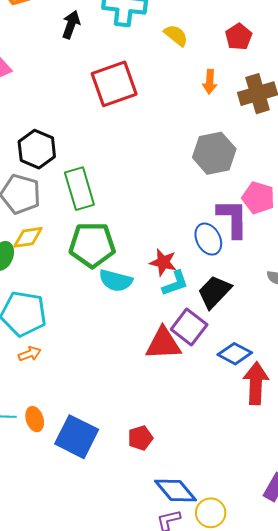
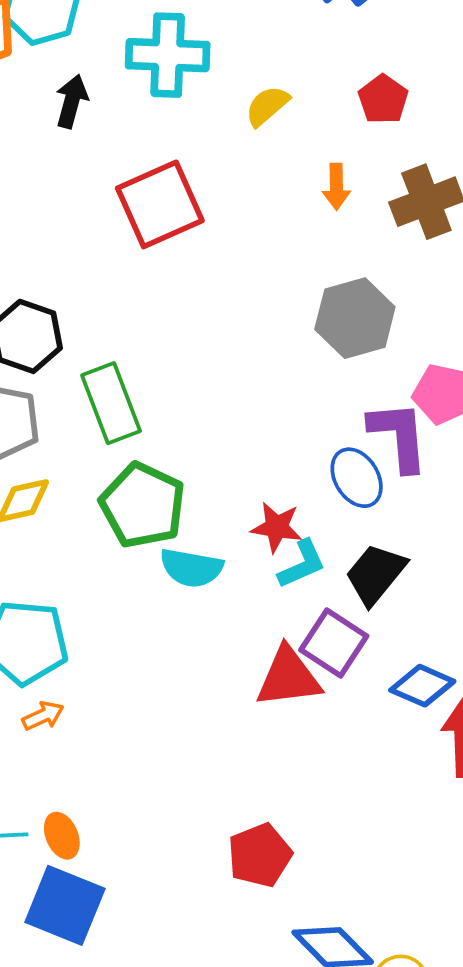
yellow semicircle: (176, 35) -> (267, 106), turned -75
green pentagon: (92, 245) -> (143, 505), turned 30
blue square: (77, 437) -> (65, 905), moved
red pentagon: (140, 438) -> (260, 855), size x1.4

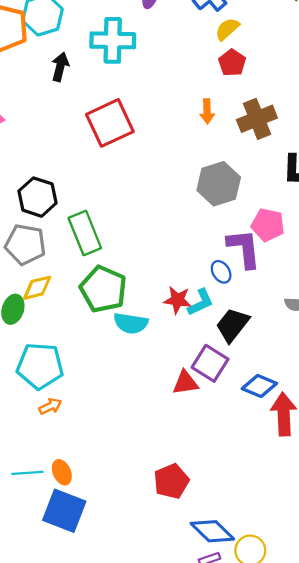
yellow semicircle: (267, 106) -> (227, 29), moved
blue ellipse: (357, 478) -> (221, 272), size x0.7
cyan L-shape: (302, 564) -> (201, 302), moved
red triangle: (288, 677) -> (185, 383), size x0.7

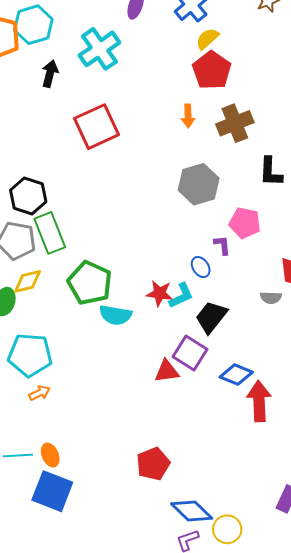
cyan cross: (113, 40) -> (99, 49), turned -36
red pentagon: (232, 63) -> (212, 70), size x1.5
green rectangle: (85, 233) -> (50, 233), moved
purple L-shape: (244, 248) -> (222, 245), size x0.5

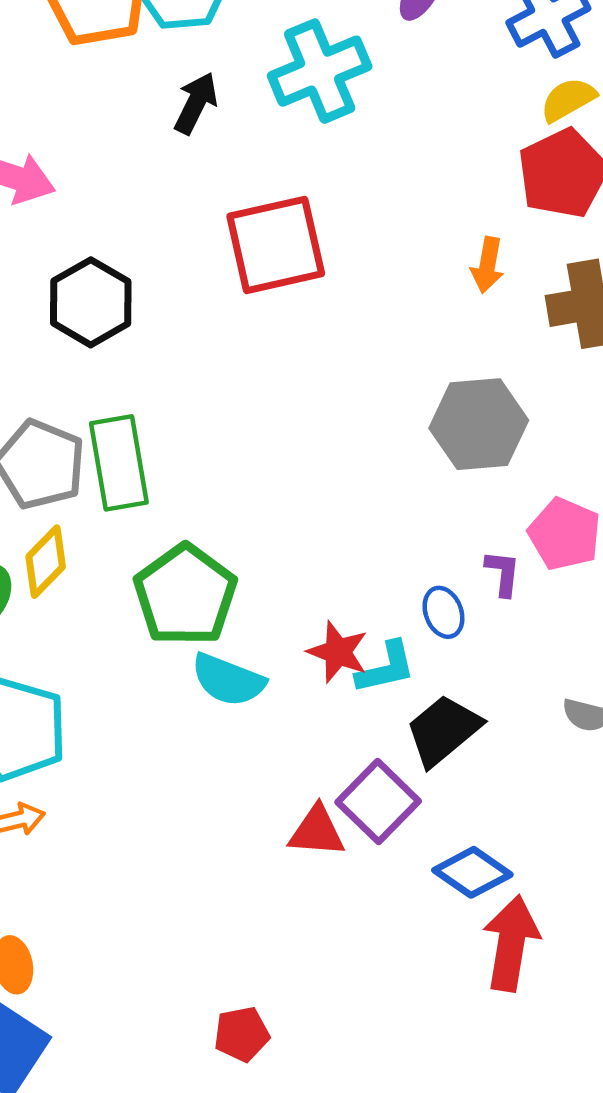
black hexagon: (28, 196) -> (91, 302), moved
yellow diamond: (28, 281) -> (46, 562), turned -44
red pentagon: (153, 464) -> (242, 1034), size x0.7

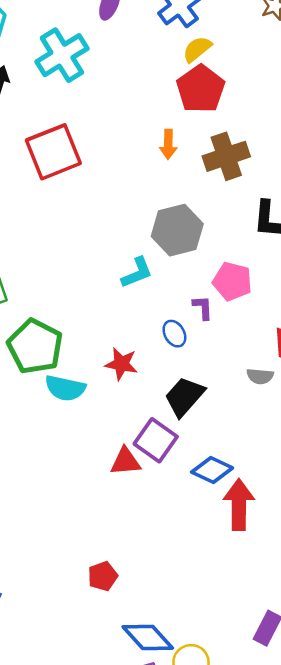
cyan L-shape: (386, 668) -> (137, 273), moved

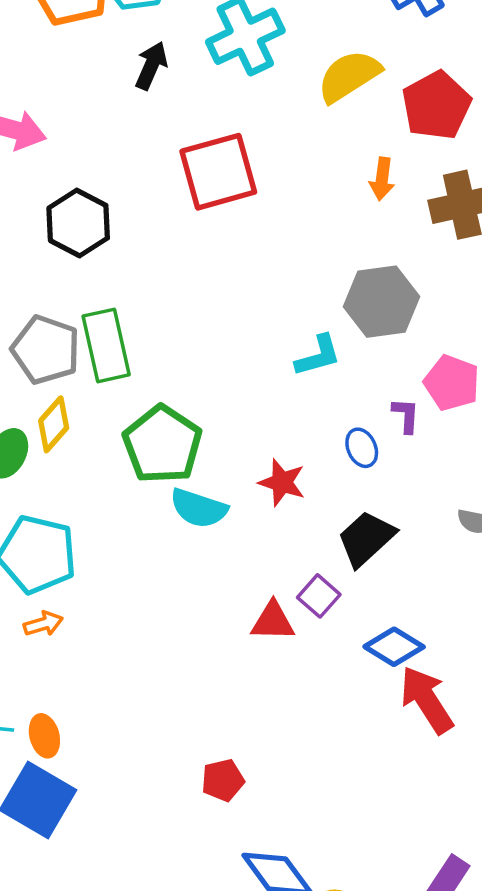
yellow semicircle: (197, 49) -> (349, 76), moved, size x1.5
purple square: (156, 440) -> (319, 596), size x0.7
red arrow: (239, 505) -> (427, 700), turned -39

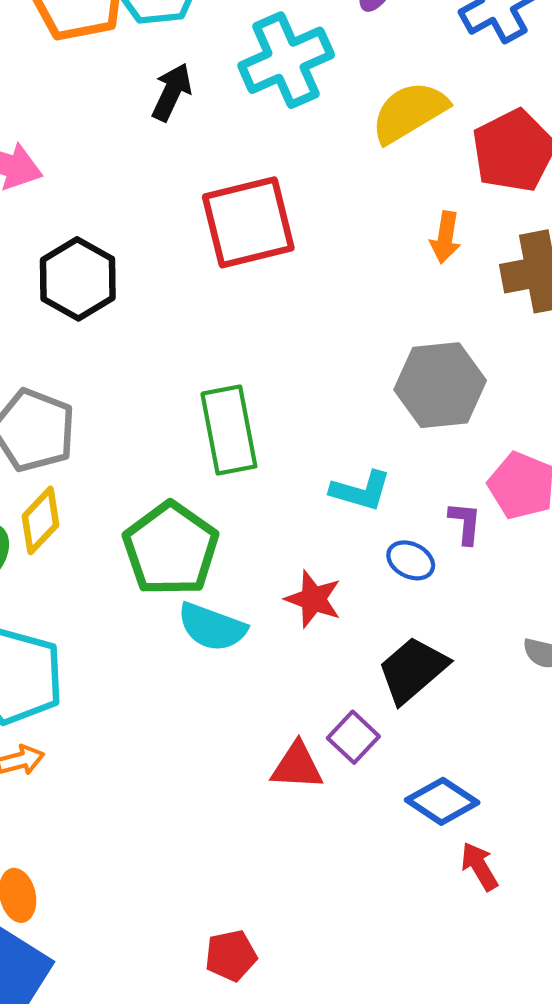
green rectangle: (106, 345) -> (229, 430), moved
cyan L-shape: (318, 356) -> (361, 491), moved, turned 30
blue ellipse: (362, 448) -> (411, 560), turned -42
red arrow: (427, 700) -> (479, 866), size x0.6

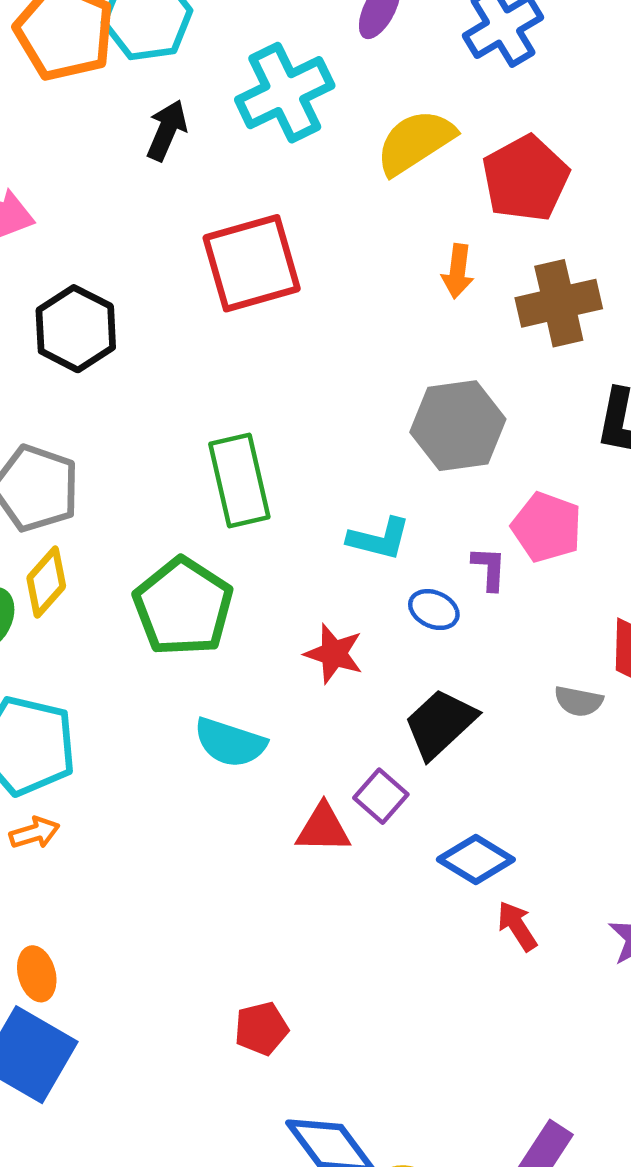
cyan semicircle: (212, 627) -> (230, 743), moved

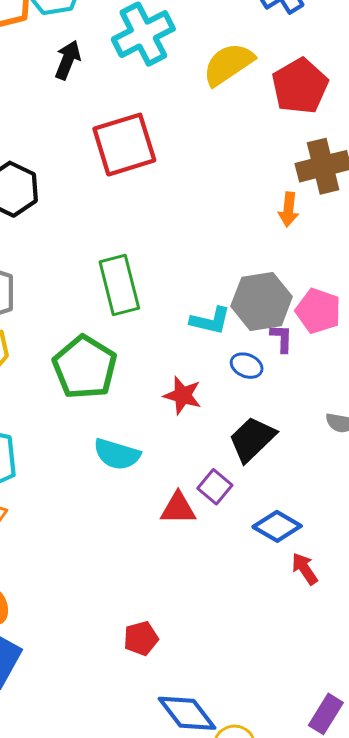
orange arrow: (458, 271) -> (289, 209), moved
gray hexagon: (458, 426) -> (262, 301), moved

